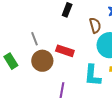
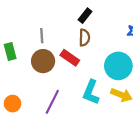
brown semicircle: (95, 25) -> (84, 38), moved

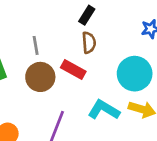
cyan L-shape: (91, 92) -> (104, 110), turned 105

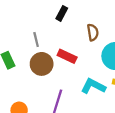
black rectangle: (87, 15) -> (62, 13), moved
brown semicircle: (89, 43) -> (93, 32), moved

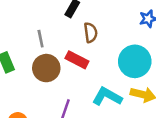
brown semicircle: (93, 32) -> (91, 33), moved

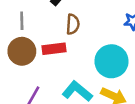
red rectangle: (77, 60) -> (54, 49), turned -45

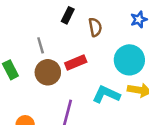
brown semicircle: (73, 24) -> (95, 27), moved

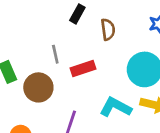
gray line: (41, 45) -> (55, 54), moved
brown circle: (48, 72) -> (38, 87), moved

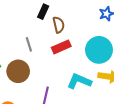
brown semicircle: (108, 29) -> (59, 25), moved
red rectangle: (83, 68) -> (61, 47), moved

